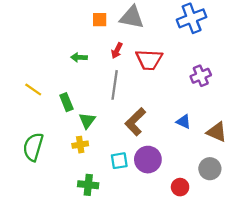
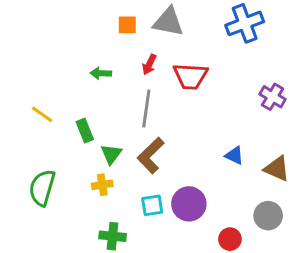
purple cross: (201, 76) -> (273, 97), moved, turned -36
brown L-shape: (135, 122) -> (151, 155), moved

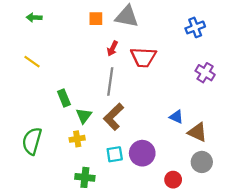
blue cross: (245, 23) -> (195, 27), moved, size x0.7
green arrow: (101, 73) -> (34, 18), moved
yellow line: (42, 114) -> (32, 62), moved
brown triangle: (277, 169) -> (197, 132), moved

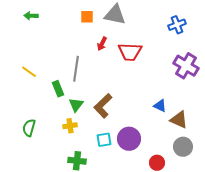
yellow line: (32, 62) -> (29, 72), moved
purple cross: (205, 73) -> (186, 66), size x1.4
gray line: (110, 81) -> (76, 69), moved
green semicircle: (32, 141) -> (29, 128), size x0.7

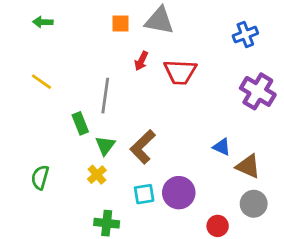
yellow line: (29, 72) -> (41, 82), moved
yellow cross: (70, 126) -> (97, 175), turned -32

